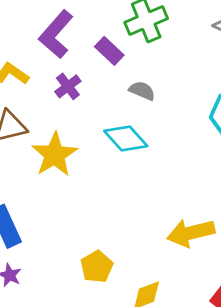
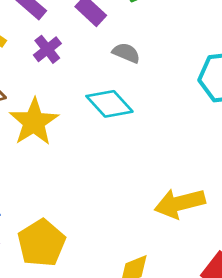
yellow pentagon: (97, 267) -> (41, 243), moved, size x1.4

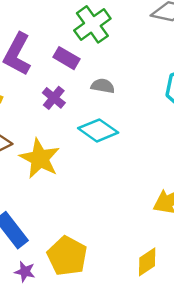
purple cross: (47, 49) -> (54, 98), moved

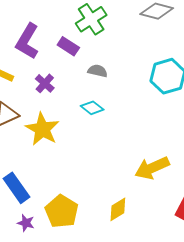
purple cross: (54, 98) -> (45, 83), moved
cyan diamond: (98, 130) -> (92, 108), size x0.7
yellow diamond: (147, 262) -> (118, 209), moved

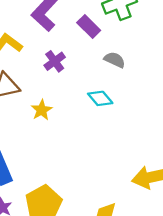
yellow star: (42, 129) -> (42, 110), size x0.6

